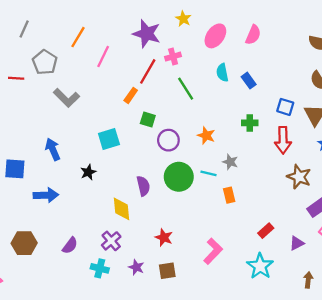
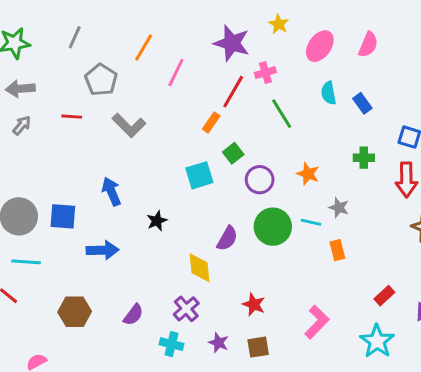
red line: (16, 78) -> (72, 117), moved
green square: (148, 120) -> (233, 153), turned 35
cyan square: (109, 139) -> (199, 175), moved
purple semicircle: (143, 186) -> (227, 238), turned 42

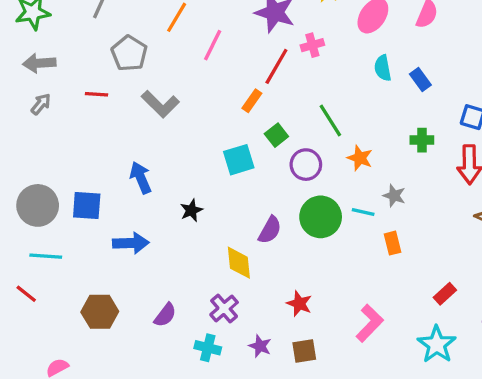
green line: (282, 114) -> (330, 120), moved

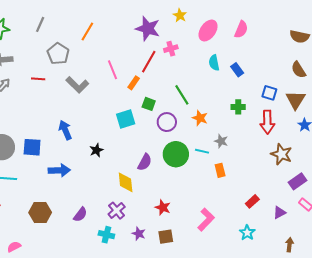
pink line: (213, 45) -> (113, 70), moved, turned -48
green square: (276, 135) -> (149, 104), turned -32
cyan star: (437, 344) -> (247, 233), size x0.7

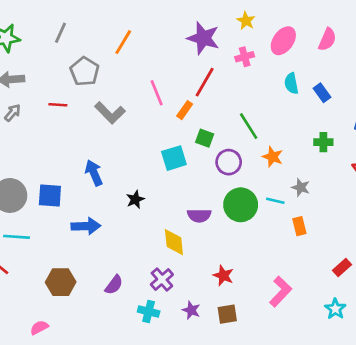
pink cross: (171, 49) -> (245, 57), moved
purple semicircle: (145, 162) -> (199, 215), turned 60
pink semicircle: (14, 247) -> (39, 328), moved

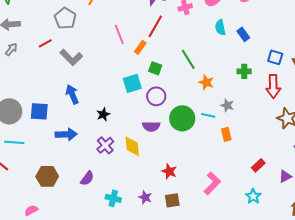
red line: (58, 105) -> (45, 43), turned -32
gray L-shape: (110, 113) -> (71, 57), moved
purple circle: (229, 162) -> (156, 96), moved
purple cross: (162, 279) -> (105, 145), moved

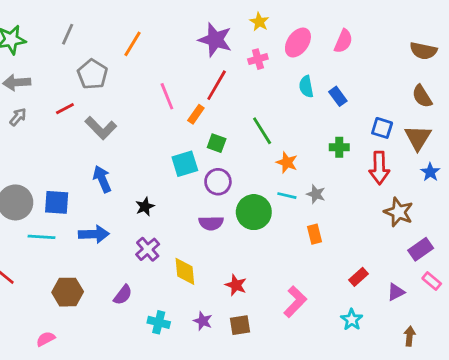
cyan line: (208, 115) -> (287, 196), moved
cyan line: (14, 142) -> (41, 237), moved
yellow diamond: (132, 146) -> (185, 271), moved

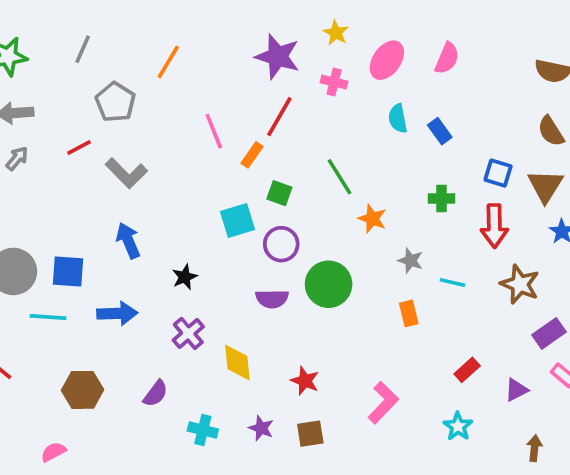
pink cross: (258, 59) -> (334, 82), turned 30
cyan line: (287, 196) -> (452, 282), moved

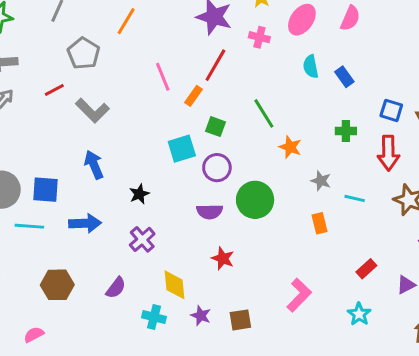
yellow diamond: (237, 363) -> (174, 285), moved
red star: (305, 381) -> (223, 258), moved

